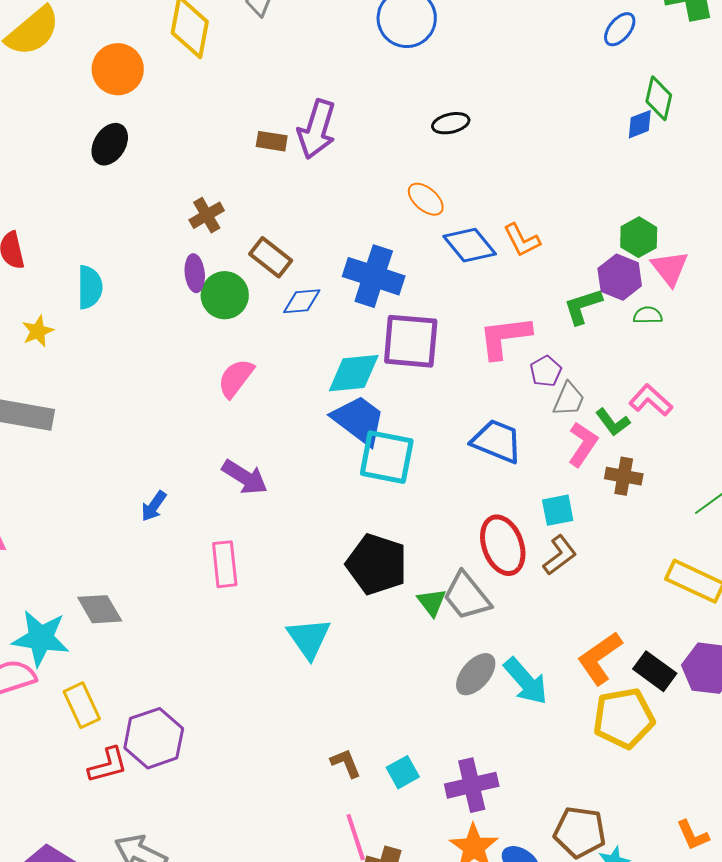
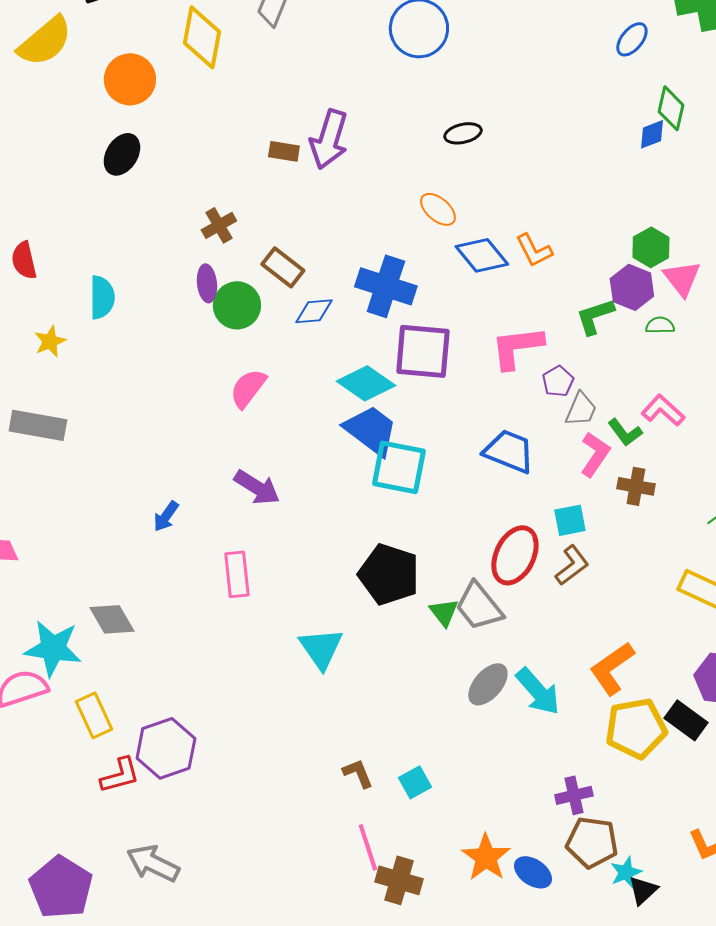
cyan diamond: (354, 373) -> (366, 383), turned 40
red ellipse: (503, 545) -> (515, 555), turned 46
black rectangle: (655, 671) -> (686, 720), moved
purple cross: (472, 785) -> (574, 795), moved, size x0.7

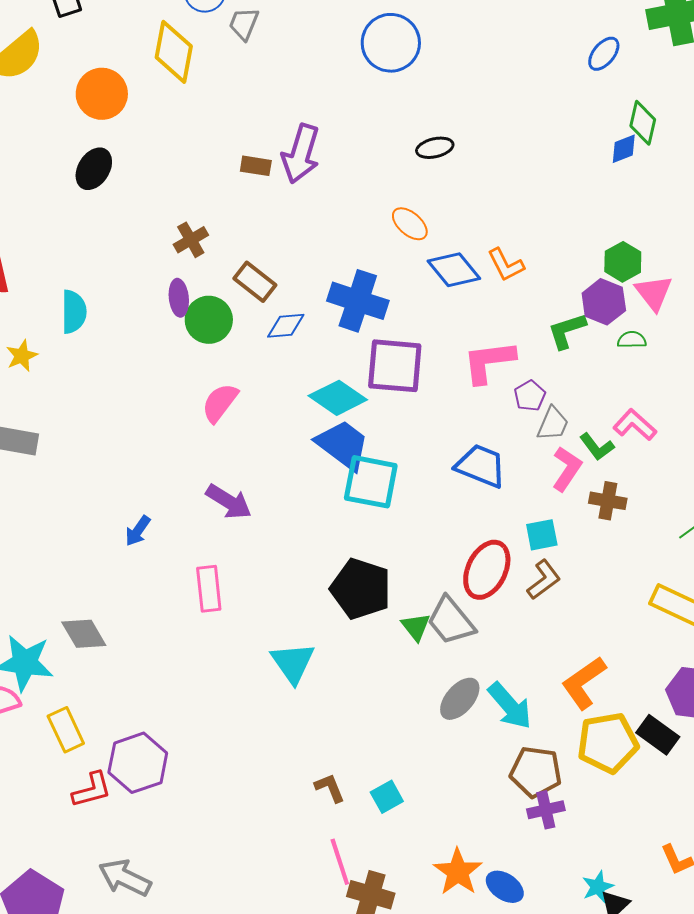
brown pentagon: (592, 842) -> (536, 772), moved

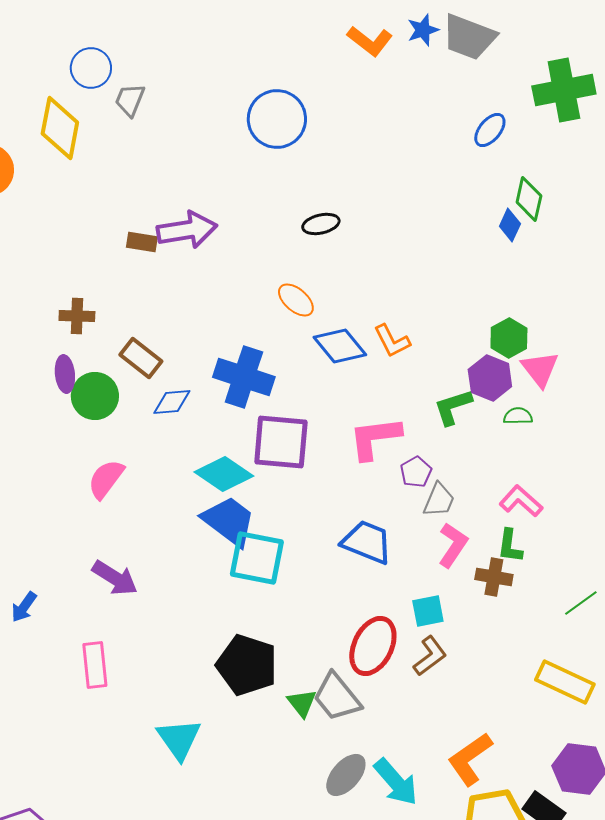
blue diamond: (624, 149) -> (510, 225), turned -44
purple arrow: (301, 154) -> (187, 230), turned -116
brown cross: (191, 240) -> (77, 316), turned 32
green L-shape: (597, 447) -> (510, 546), moved, turned 45

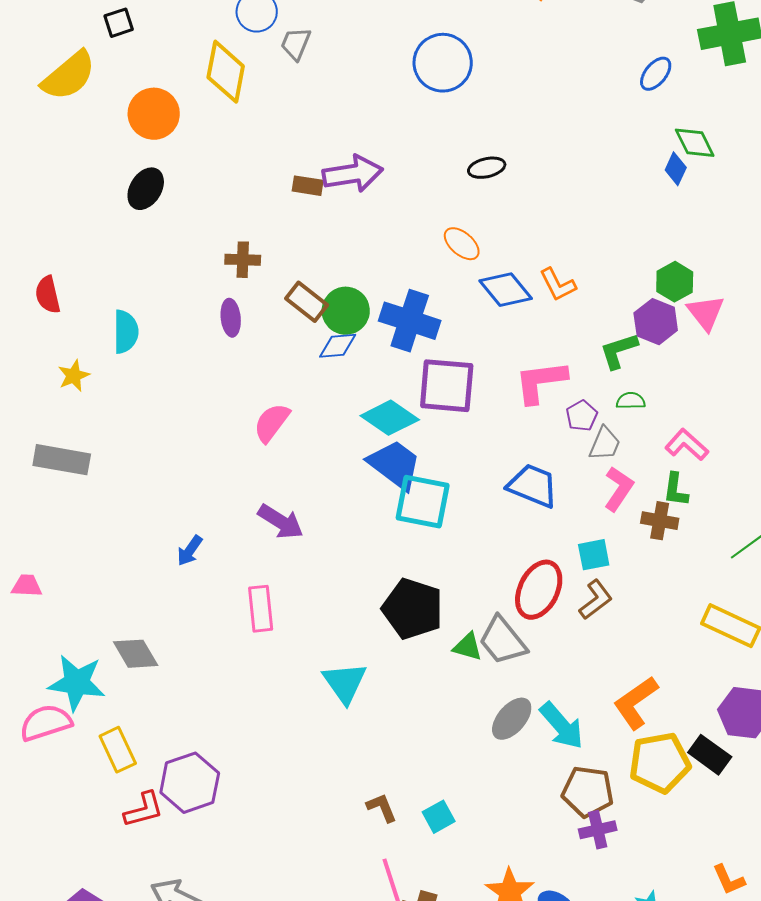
green diamond: (529, 199) -> (695, 143), turned -39
green circle: (95, 396) -> (346, 311), moved
green semicircle: (518, 416) -> (631, 401), moved
green triangle: (302, 703) -> (468, 647), turned -36

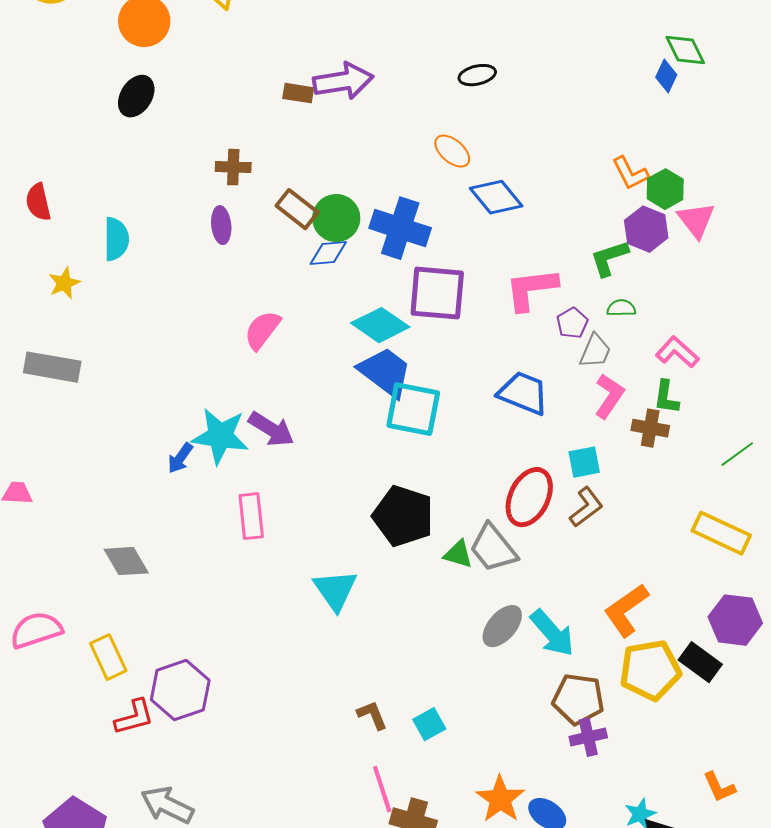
orange L-shape: (558, 285) -> (630, 173), moved
cyan star: (77, 683) -> (220, 436), moved

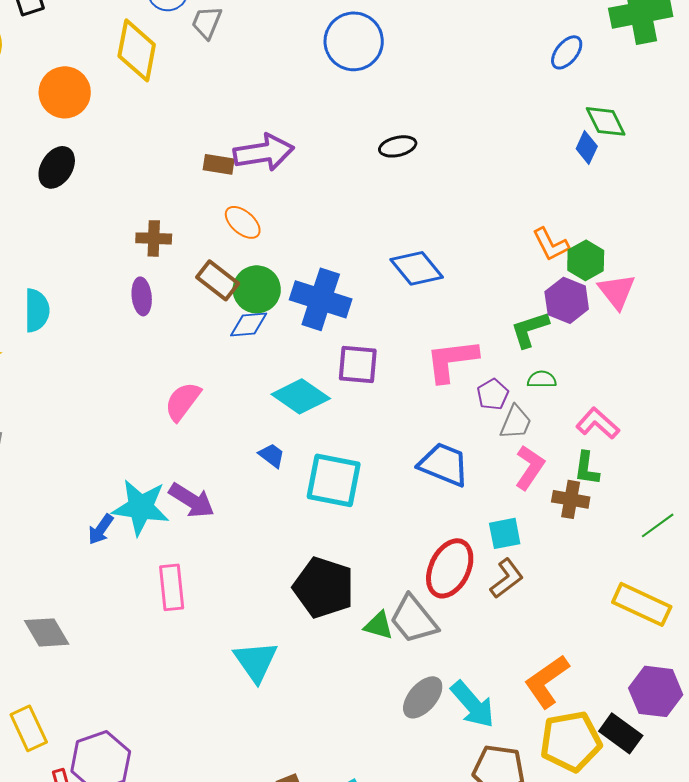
orange ellipse: (452, 151) -> (243, 222), moved
purple square: (437, 293) -> (358, 364), size x0.7
blue trapezoid: (385, 372) -> (272, 455), moved, size x0.5

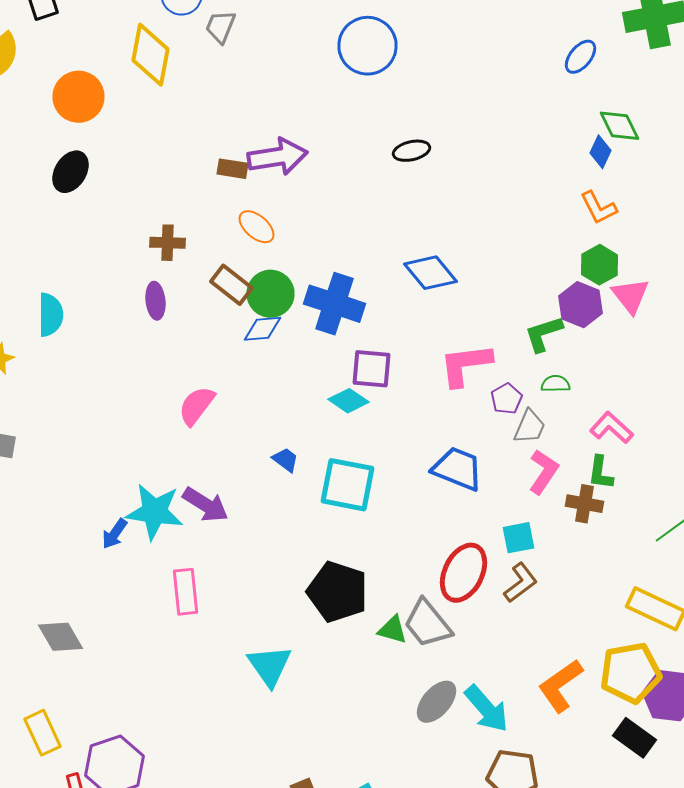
orange L-shape: (551, 244) -> (598, 208), moved
cyan diamond: (301, 396) -> (348, 401), moved, size x0.7
yellow pentagon: (571, 741) -> (630, 673), moved

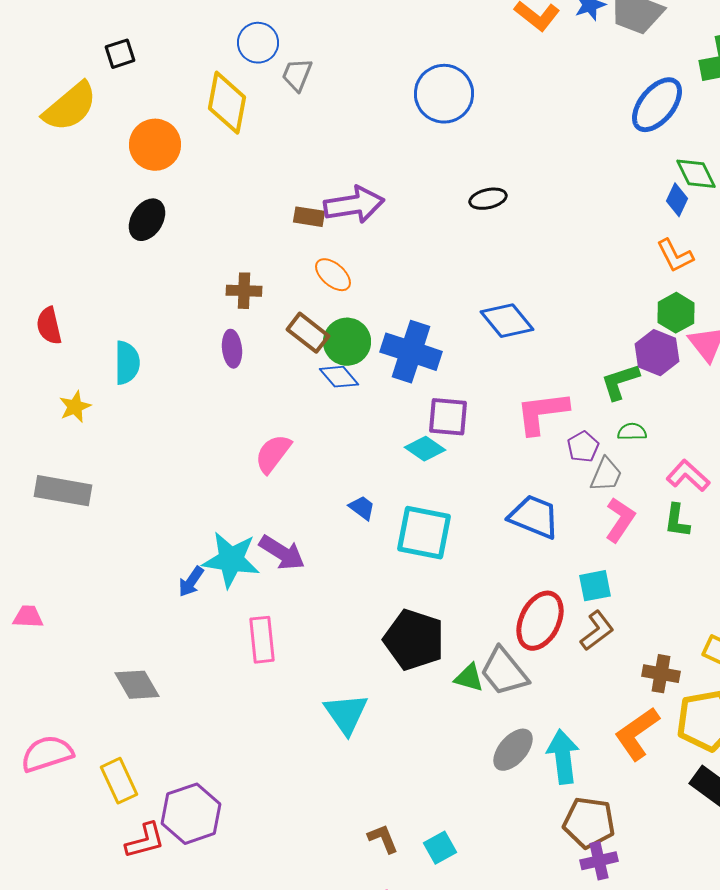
blue ellipse: (580, 57) -> (657, 105), size x1.6
blue diamond: (262, 329) -> (339, 377), turned 54
brown cross: (584, 504) -> (661, 674), moved
cyan arrow: (486, 709) -> (563, 757), turned -146

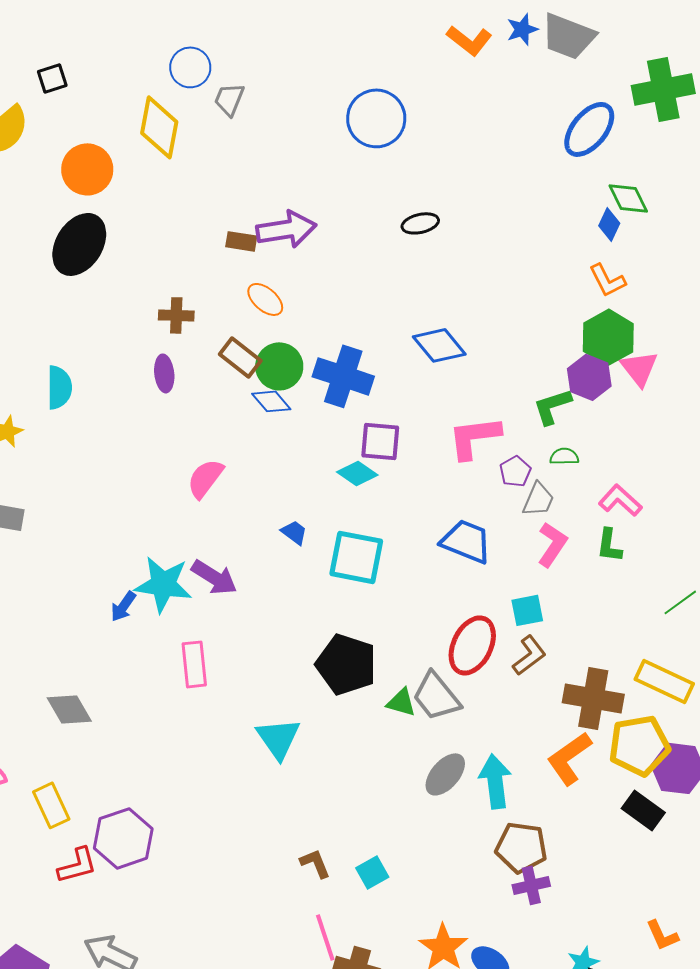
black ellipse: (147, 220) -> (79, 244), size x1.5
green hexagon: (676, 313) -> (608, 337), size x1.4
brown cross: (661, 674) -> (593, 698), size x1.6

